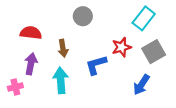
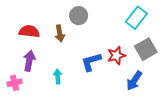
red star: (122, 47) -> (116, 55), moved
brown arrow: (63, 48) -> (60, 33), moved
cyan arrow: (61, 80) -> (58, 76), size x0.6

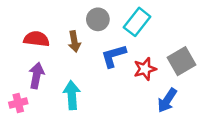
cyan rectangle: (136, 18) -> (137, 22), moved
blue L-shape: (91, 62) -> (114, 56), moved
cyan arrow: (58, 76) -> (72, 95), size x1.5

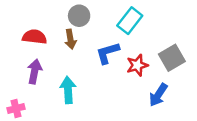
gray circle: (98, 19) -> (79, 16), moved
pink cross: (18, 103) -> (16, 109), moved

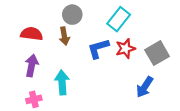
red star: (137, 65) -> (125, 49), moved
pink cross: (16, 109) -> (34, 99), moved

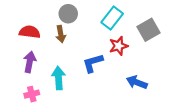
blue L-shape: (98, 49) -> (93, 63), moved
gray square: (157, 53) -> (149, 30), moved
blue arrow: (145, 87) -> (137, 82), turned 78

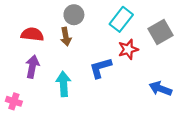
blue arrow: (137, 82) -> (160, 89), moved
pink cross: (32, 94) -> (14, 101), moved, turned 32

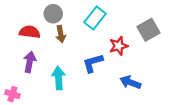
gray circle: (74, 15) -> (53, 14), moved
cyan rectangle: (121, 19) -> (95, 18), moved
blue arrow: (160, 89) -> (130, 82), moved

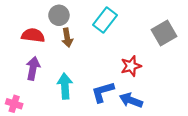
red star: (119, 46) -> (131, 66), moved
blue L-shape: (93, 63) -> (103, 92), moved
blue arrow: (130, 82) -> (131, 100), moved

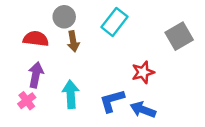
pink cross: (14, 104) -> (27, 101), moved, turned 35

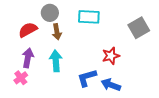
cyan rectangle: (115, 22) -> (89, 17), turned 55
red semicircle: (36, 39) -> (28, 30), turned -36
cyan arrow: (71, 94) -> (56, 61), moved

